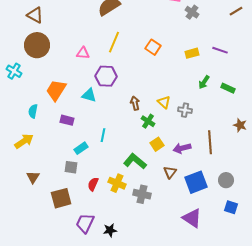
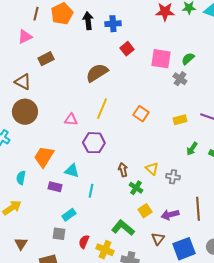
cyan triangle: (89, 95) -> (72, 171), moved
cyan line: (103, 135) -> (91, 191), moved
red semicircle: (93, 184) -> (84, 242), moved

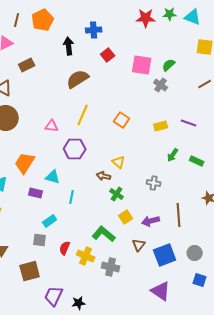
black arrow: (88, 21) -> (69, 46), moved
yellow triangle: (152, 169) -> (119, 162), moved
brown arrow: (123, 170) -> (104, 176), turned -64

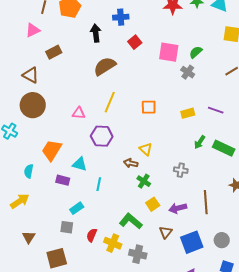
orange square: (122, 120) -> (149, 107), turned -35
green rectangle: (197, 161) -> (224, 148), size x1.5

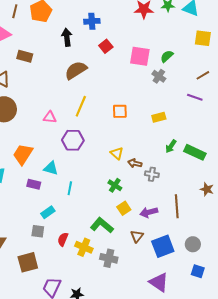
brown rectangle: (54, 52) -> (25, 56), turned 42
purple line: (216, 110) -> (195, 97), moved
brown arrow: (131, 163) -> (135, 163), moved

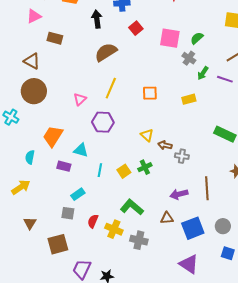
pink triangle: (50, 117) -> (80, 99), turned -48
green arrow: (171, 146) -> (203, 73), moved
green cross: (115, 185) -> (145, 167), turned 32
yellow square: (124, 208) -> (124, 171), moved
brown triangle: (137, 236) -> (167, 218), turned 48

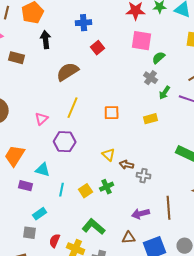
black arrow: (97, 19) -> (46, 40), moved
pink square: (170, 38) -> (142, 41), moved

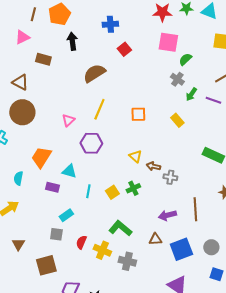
yellow rectangle: (151, 119) -> (177, 120), turned 64

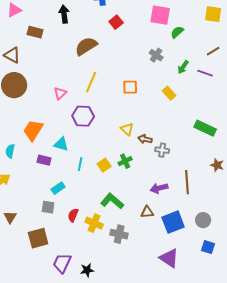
gray cross: (177, 79) -> (156, 55), moved

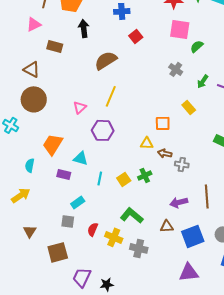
orange square: (130, 87) -> (163, 123), moved
yellow triangle: (127, 129) -> (147, 143), turned -40
purple triangle: (169, 258) -> (189, 272), turned -40

